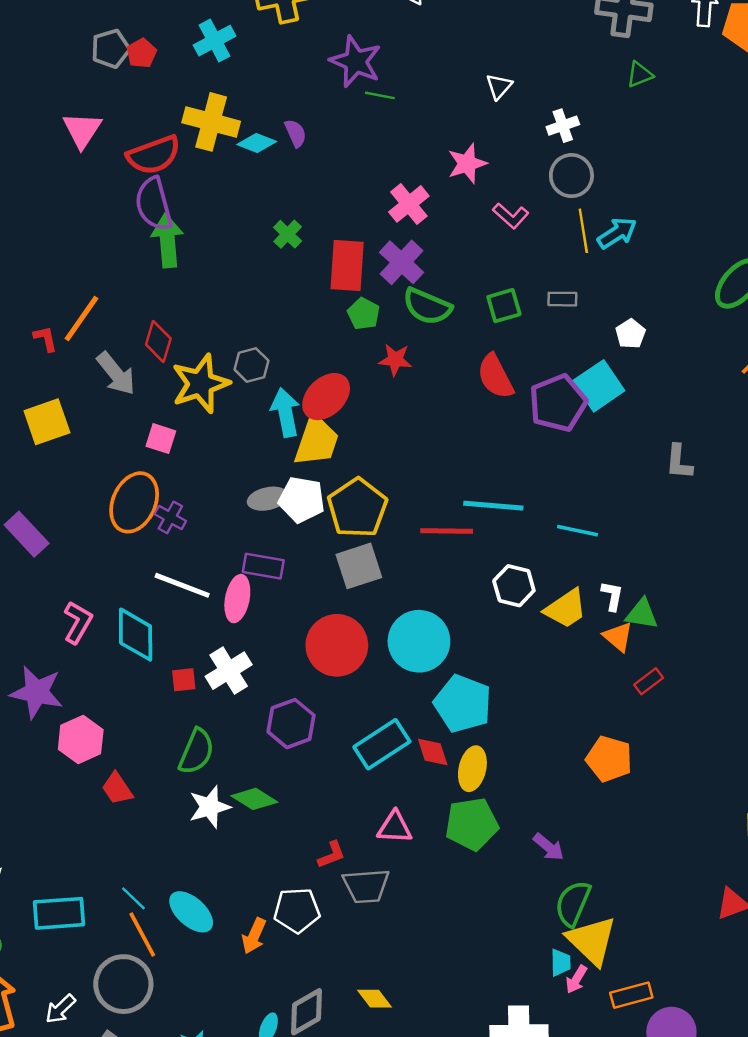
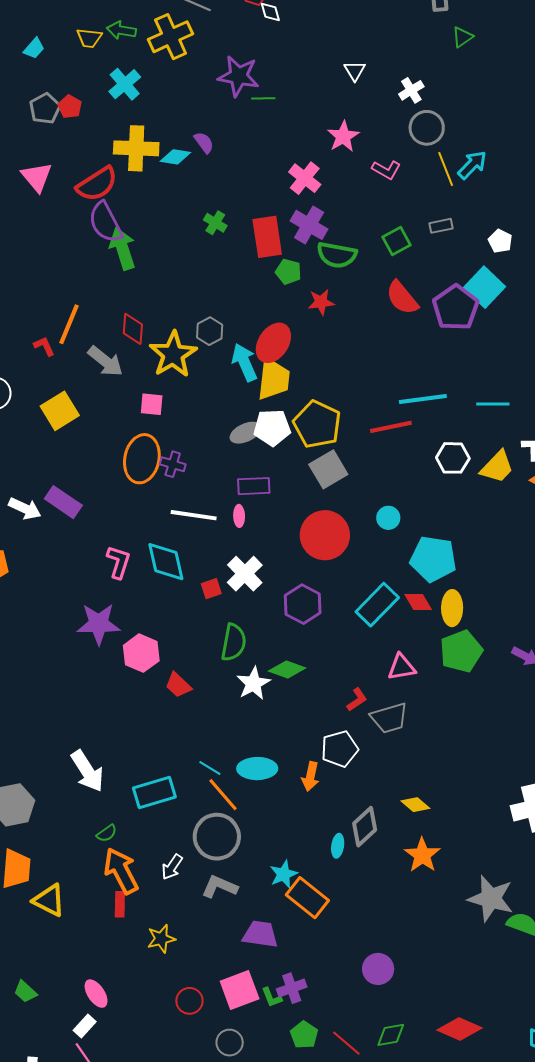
pink ellipse: (237, 599) -> (239, 516), size x0.6
cyan circle: (419, 641) -> (388, 518), size x0.5
cyan ellipse: (191, 912) -> (257, 769), turned -30

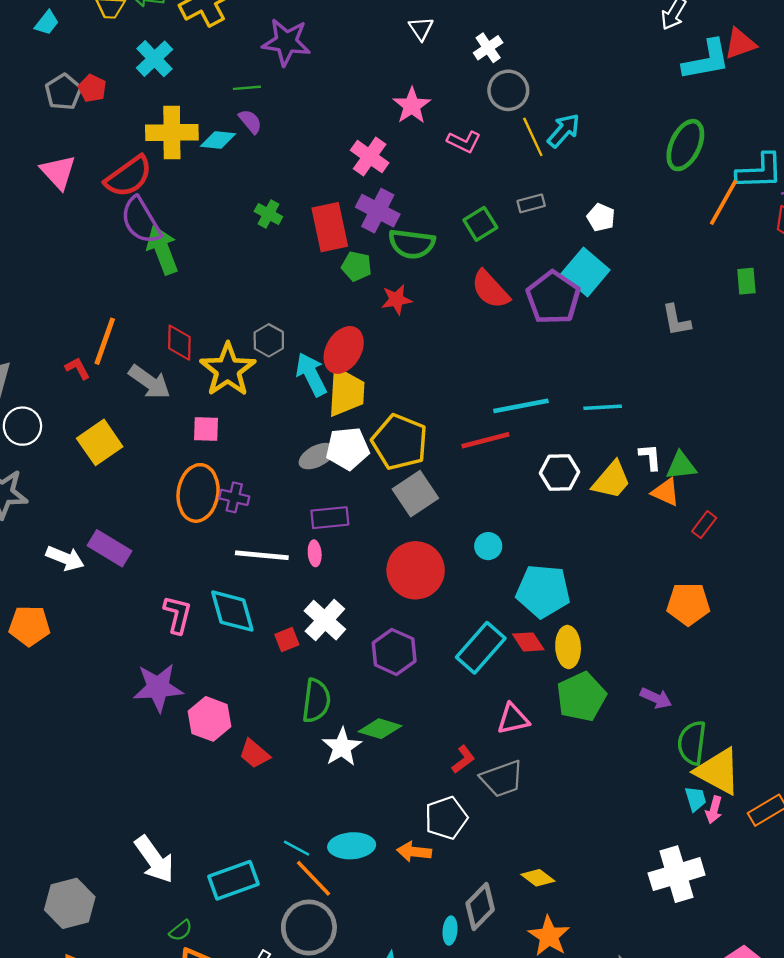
green line: (263, 98) -> (247, 88), moved
orange arrow: (310, 776) -> (414, 852), turned 88

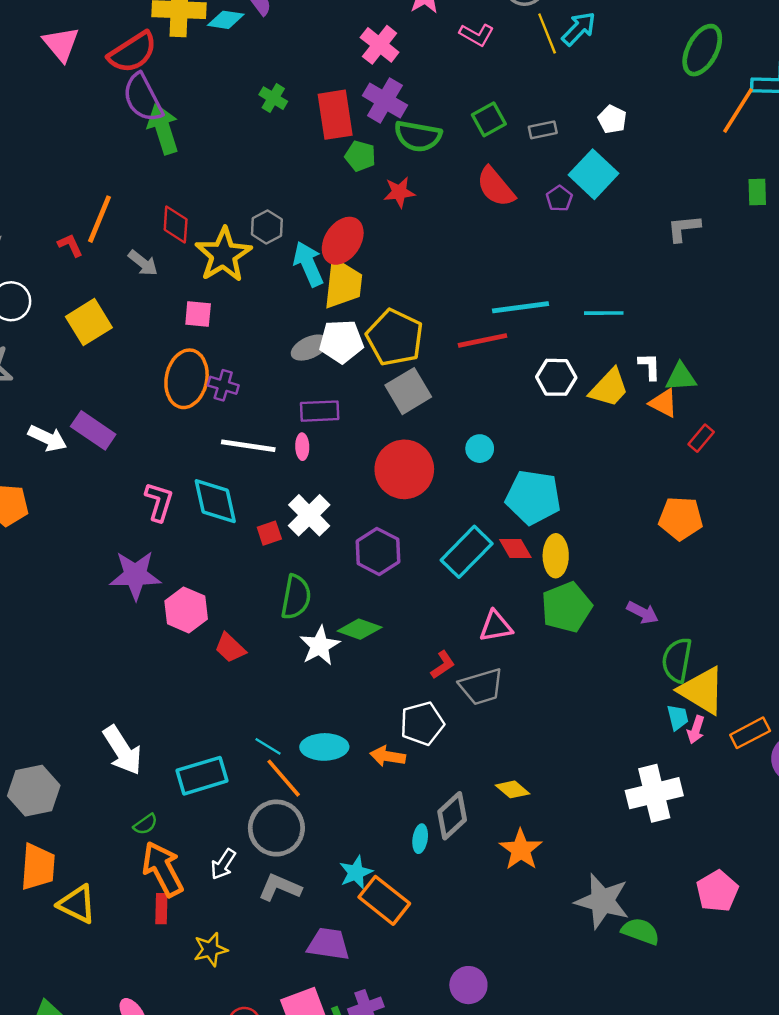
gray rectangle: (531, 203) -> (543, 130), moved
purple pentagon: (553, 298) -> (559, 199), size x0.5
gray L-shape: (676, 320) -> (684, 228), turned 92
gray arrow: (150, 382) -> (143, 263), size x0.7

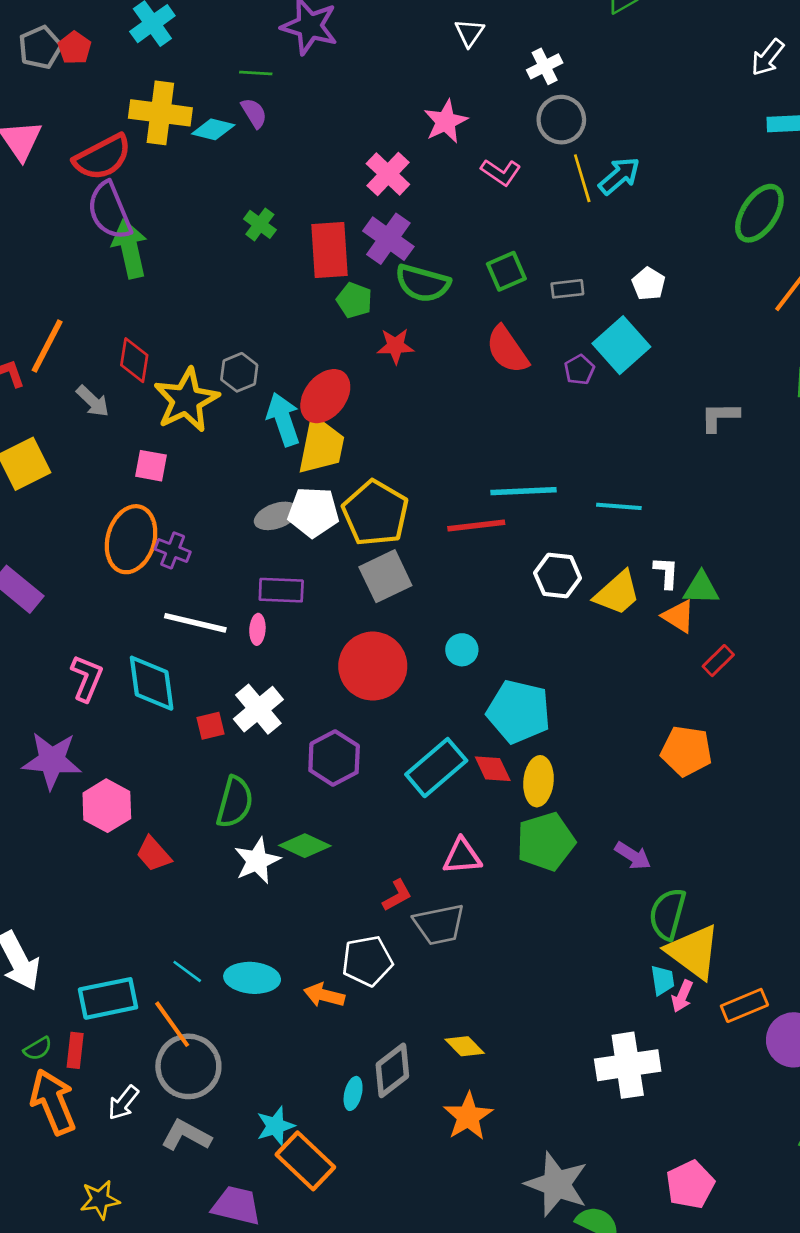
orange line: (284, 778) -> (172, 1024), moved
red rectangle: (161, 909) -> (75, 1050), moved

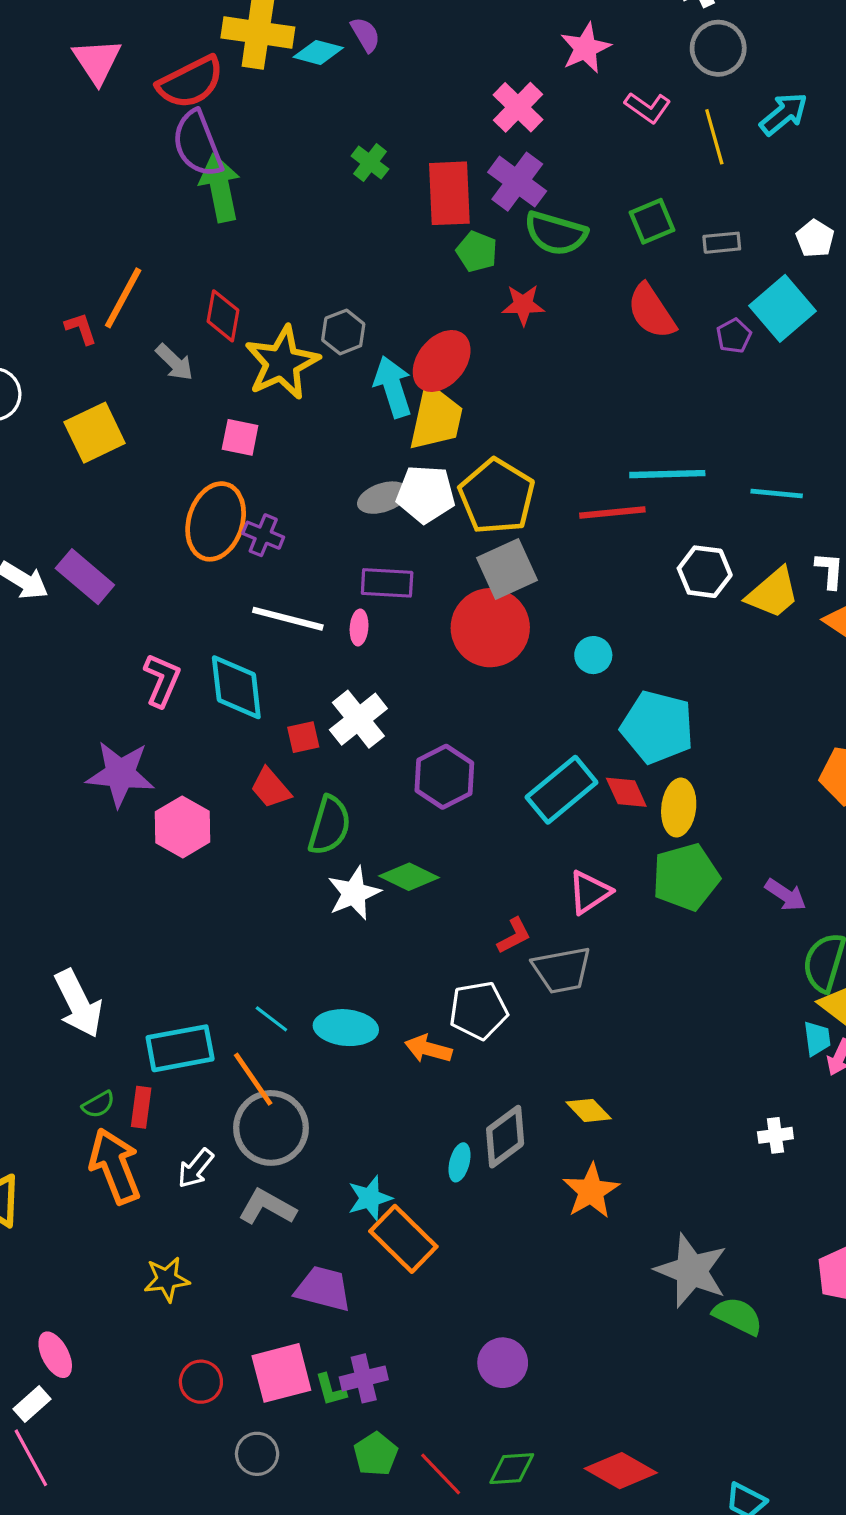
yellow line: (582, 178) -> (714, 137), moved
red circle: (373, 666) -> (490, 628), moved
red trapezoid: (154, 854) -> (271, 788), moved
pink triangle: (462, 856) -> (589, 892), turned -30
white cross: (628, 1065) -> (775, 1135), size x0.5

